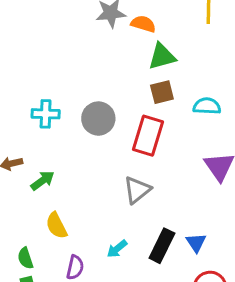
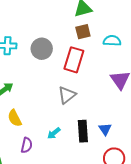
black rectangle: (162, 246) -> (83, 131), turned -30

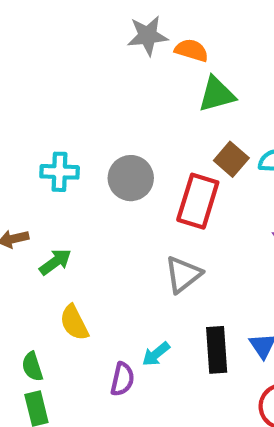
brown square: (83, 32) -> (231, 159), moved, turned -35
purple semicircle: (27, 145) -> (122, 379), moved

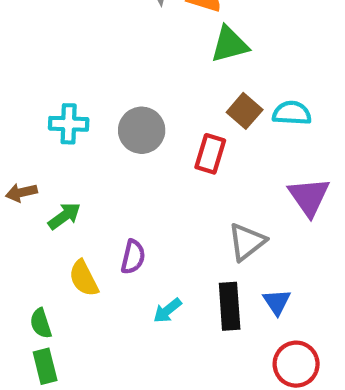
red rectangle: (198, 201) -> (210, 154), size x0.7
gray triangle: (183, 274) -> (247, 242), moved
purple semicircle: (122, 379) -> (133, 257), moved

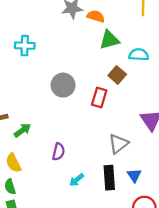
cyan semicircle: (292, 113) -> (139, 55), moved
cyan cross: (69, 124) -> (25, 46), moved
yellow semicircle: (84, 278) -> (13, 163), moved

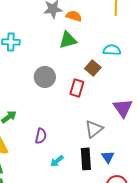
green triangle: (109, 40) -> (68, 40), moved

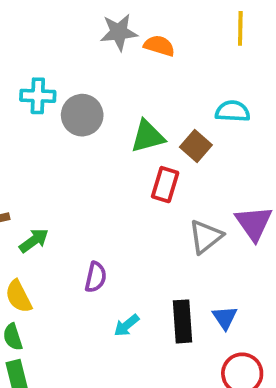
green triangle: (68, 40) -> (148, 136), moved
gray circle: (45, 77) -> (82, 115), moved
gray triangle: (94, 129) -> (206, 237), moved

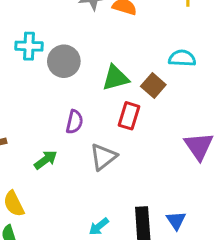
gray triangle: (206, 237) -> (103, 157), moved
green arrow: (34, 240) -> (46, 160), moved
purple semicircle: (96, 277) -> (74, 122), moved

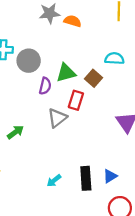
purple semicircle: (74, 122) -> (45, 86), moved
gray triangle: (103, 157) -> (57, 118), moved
blue triangle: (176, 220) -> (110, 176), turned 32

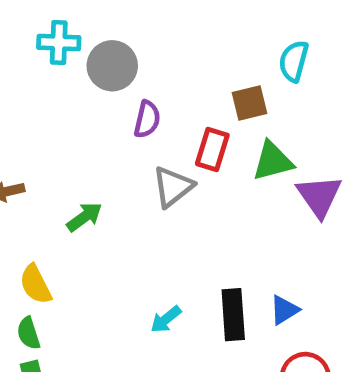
cyan semicircle: (114, 58) -> (294, 61), turned -78
green triangle: (66, 73) -> (273, 161), moved
brown square: (93, 78) -> (249, 103), turned 35

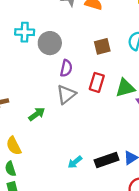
brown square: (249, 103) -> (102, 46), moved
gray triangle: (173, 187) -> (66, 94), moved
black rectangle: (233, 315) -> (107, 160), turned 75

